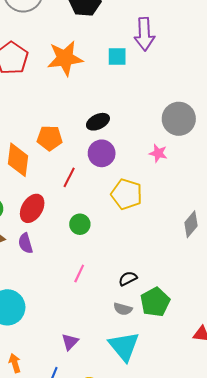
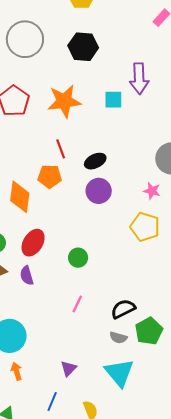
red line: (69, 177) -> (61, 149), moved, turned -48
yellow pentagon: (127, 194) -> (145, 227), moved
black semicircle: (128, 278) -> (123, 309), size x1.4
orange arrow: (15, 363) -> (17, 371), moved

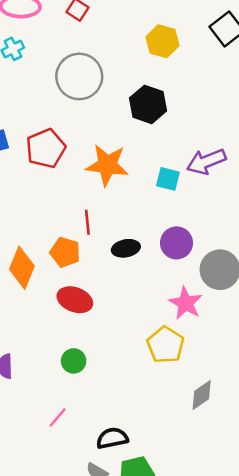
purple arrow: (139, 79) -> (206, 162), turned 56
purple circle: (99, 191) -> (177, 243), moved
pink star: (152, 191) -> (186, 303), size x1.5
red ellipse: (33, 243) -> (75, 300), moved, turned 64

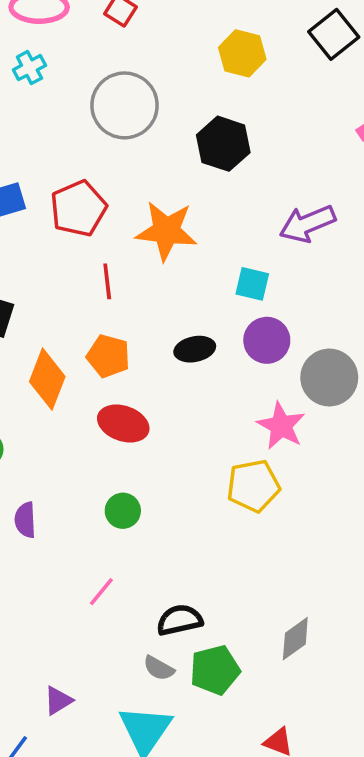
cyan square: (168, 179) -> (252, 284), moved
red line: (87, 222) -> (107, 281), moved
yellow pentagon: (165, 345) -> (253, 486), turned 30
gray diamond: (202, 395) -> (295, 639), moved

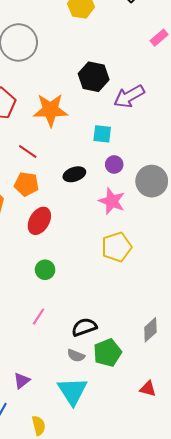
black hexagon: (223, 144) -> (94, 77), moved
red line: (107, 281) -> (28, 152), moved, turned -42
purple circle: (267, 340) -> (114, 164), size x0.7
red ellipse: (123, 423) -> (39, 221), turned -72
pink star: (281, 426) -> (112, 201), moved

